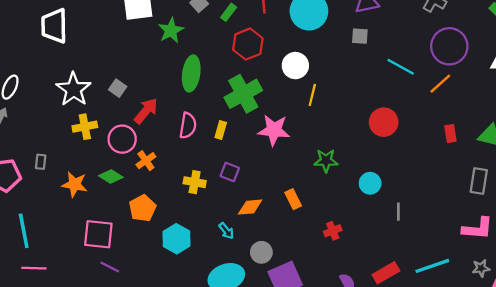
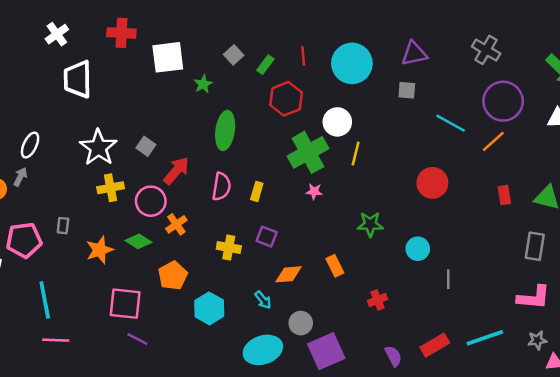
green star: (171, 30) -> (203, 84), size x0.7
green cross: (243, 94) -> (308, 152), moved
pink star: (274, 130) -> (314, 191), size x0.5
orange star: (75, 184) -> (100, 250), turned -30

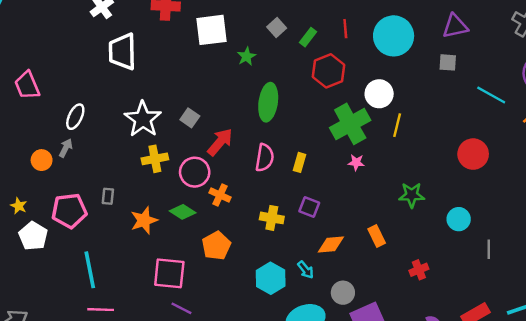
orange cross: (176, 224) -> (220, 195), turned -30
cyan hexagon: (209, 308) -> (271, 278), moved

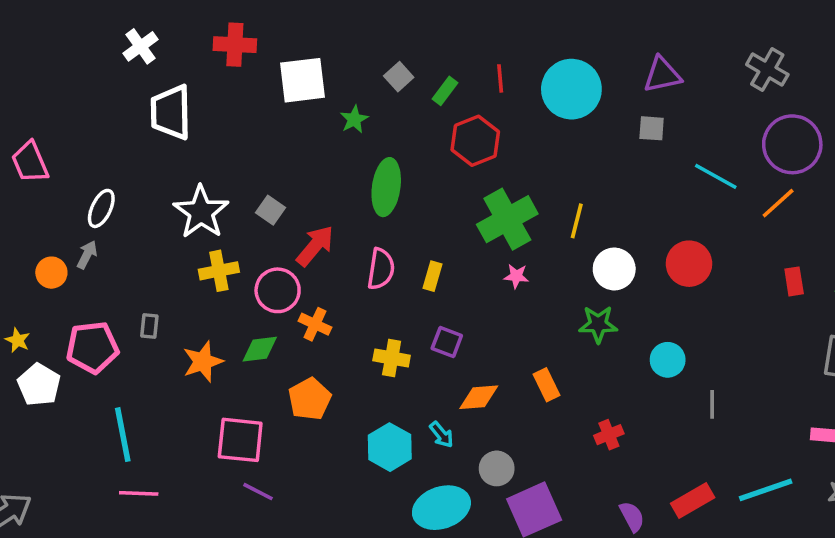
white circle: (379, 94) -> (614, 269), moved
green diamond: (183, 212) -> (260, 349), turned -40

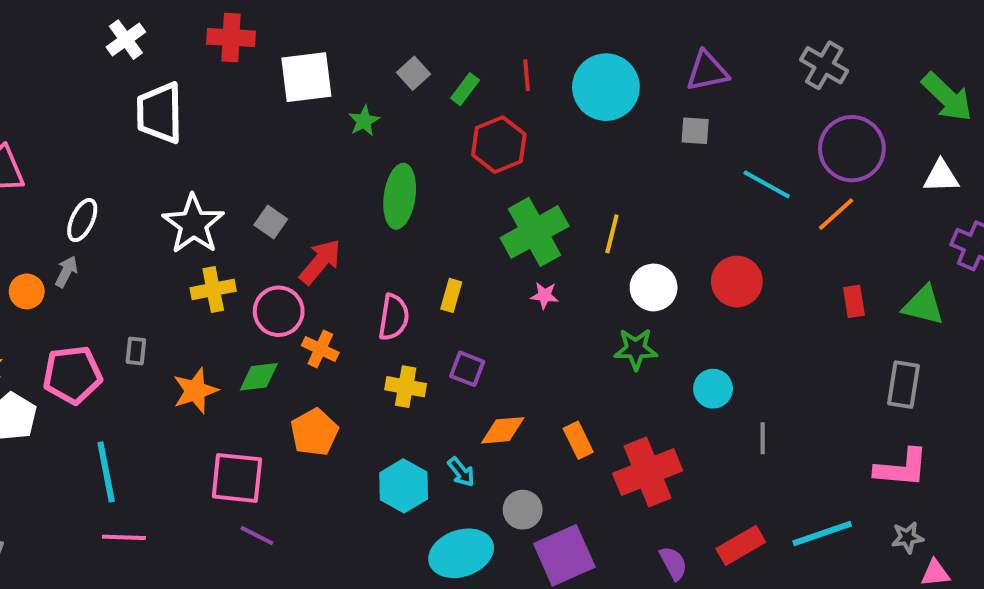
pink semicircle: (381, 269) -> (394, 317), moved
orange rectangle: (547, 385) -> (578, 440), moved
red cross: (609, 435) -> (648, 472), size x2.0

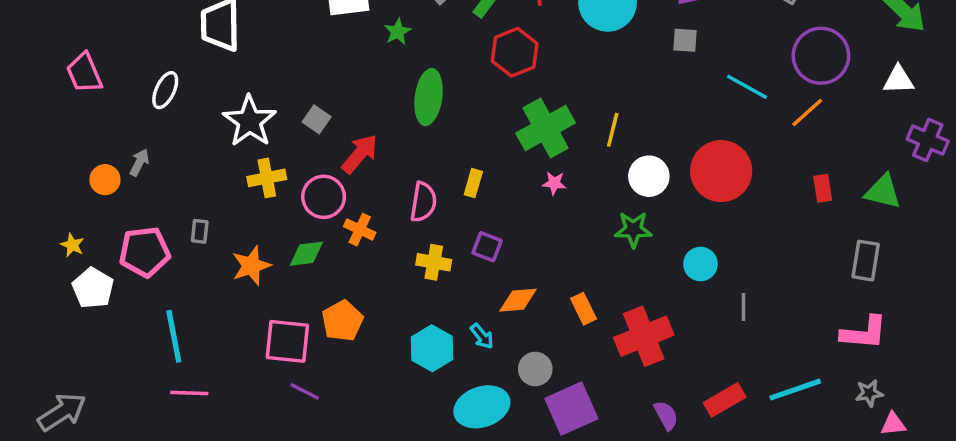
white ellipse: (82, 220) -> (165, 90), moved
red circle: (737, 282) -> (721, 171), size x1.4
orange pentagon: (314, 432) -> (342, 321), moved

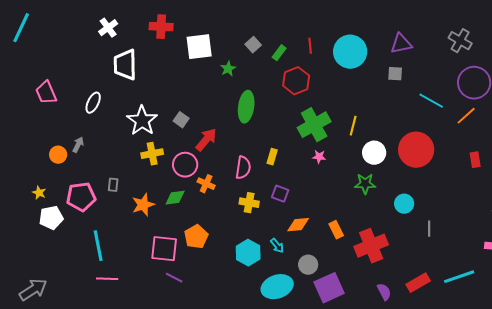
white pentagon: (93, 288) -> (51, 218), turned 30

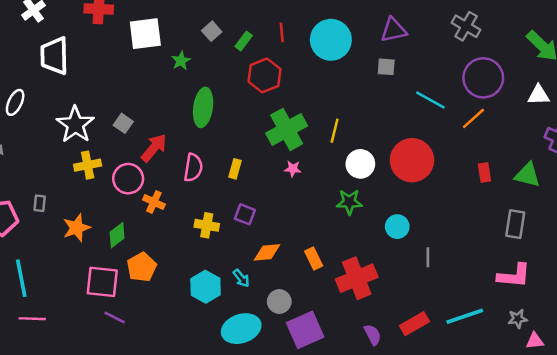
pink semicircle: (243, 168) -> (193, 168), moved
green diamond: (175, 198) -> (117, 235), moved, turned -30

